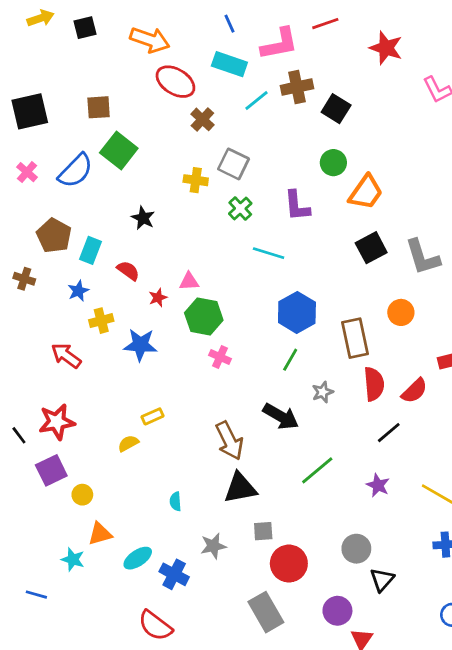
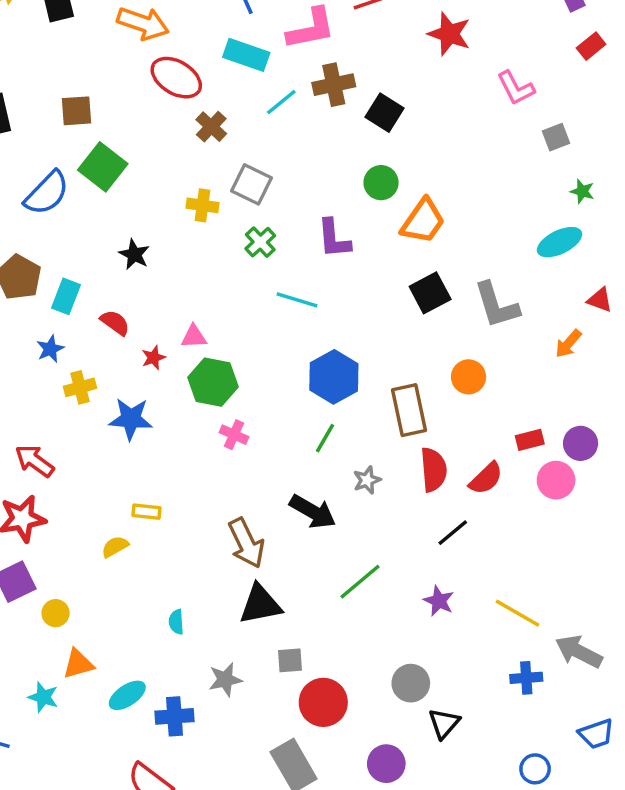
red arrow: (66, 356) -> (35, 461), moved
yellow rectangle: (153, 416) -> (147, 512), turned 30
blue cross: (174, 574) -> (175, 716), turned -32

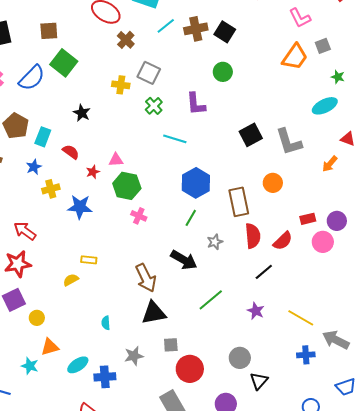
brown cross: (334, 85) -> (196, 29), moved
orange trapezoid: (423, 221) -> (295, 57), moved

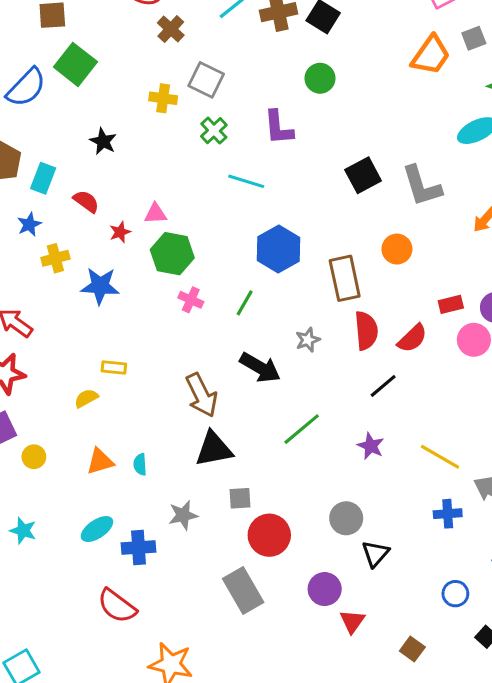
green line: (191, 218) -> (245, 303), moved
orange triangle: (50, 347) -> (100, 461), moved

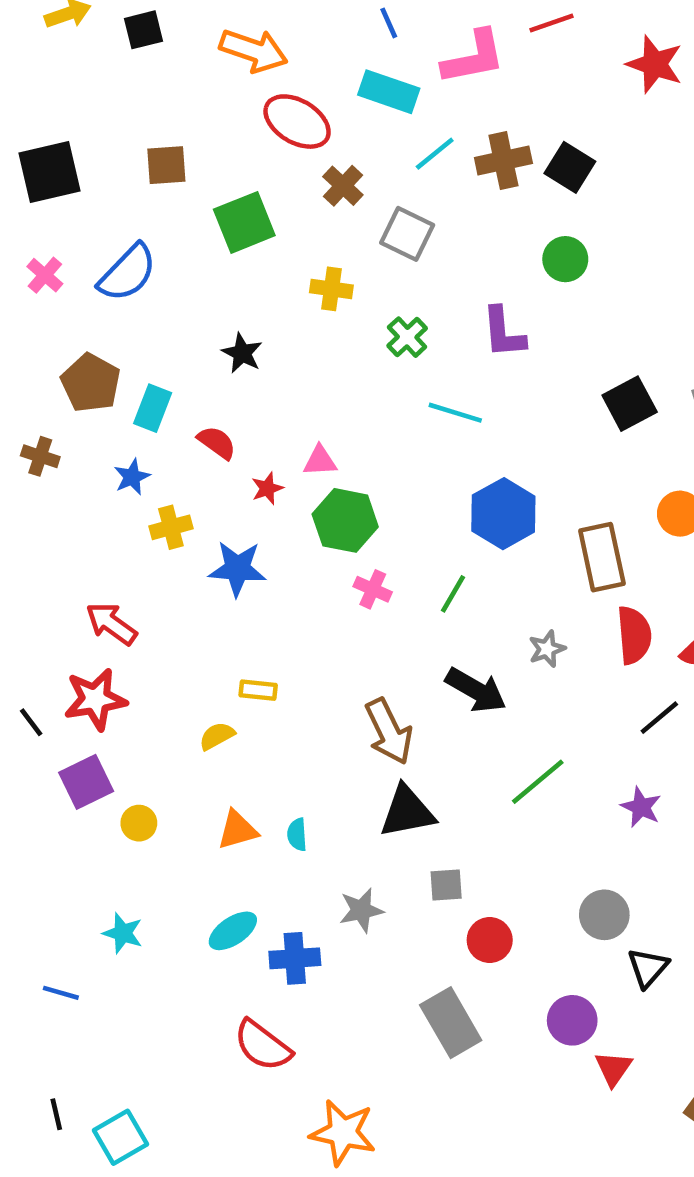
green square: (75, 64) -> (244, 222), moved, turned 30
gray square: (206, 80) -> (407, 234), moved
red circle: (269, 535) -> (490, 940), size x0.7

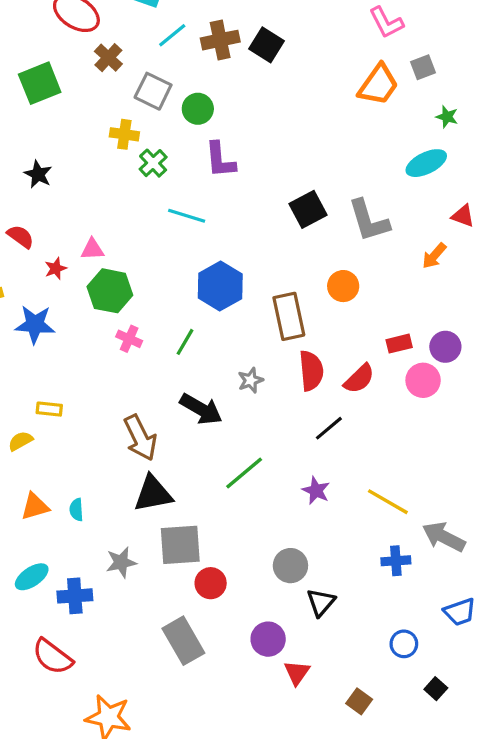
green circle: (565, 259) -> (198, 109), moved
yellow cross: (331, 289) -> (124, 134), moved
gray square: (446, 885) -> (180, 545), size x1.8

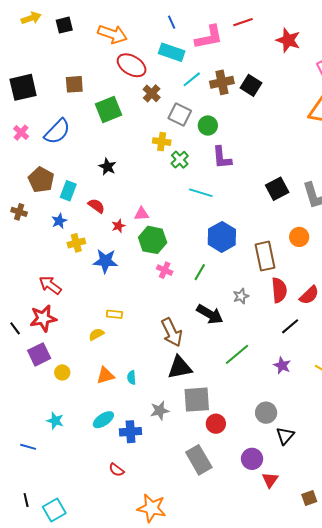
red semicircle: (52, 657) -> (116, 470), size x0.6
brown square: (359, 701) -> (309, 498), turned 35

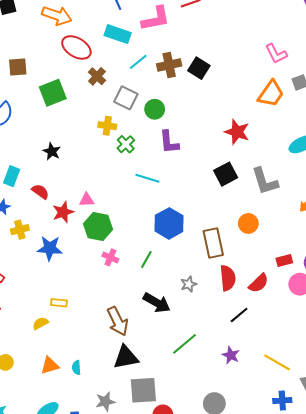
red star: (288, 40) -> (237, 132), moved
red star: (118, 226) -> (63, 212), size x1.5

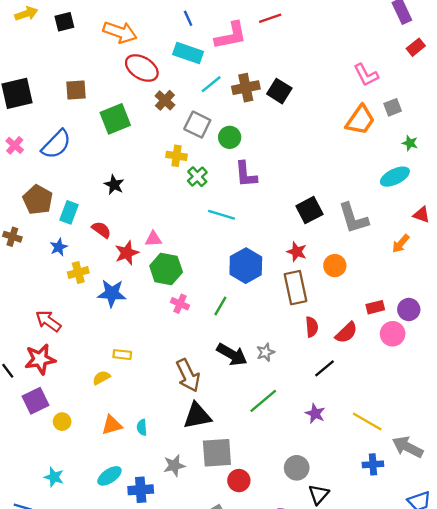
red star: (237, 132) -> (297, 252), moved, size x0.7
red semicircle: (228, 278) -> (312, 327), size x0.7
gray star: (189, 284) -> (265, 352), moved

